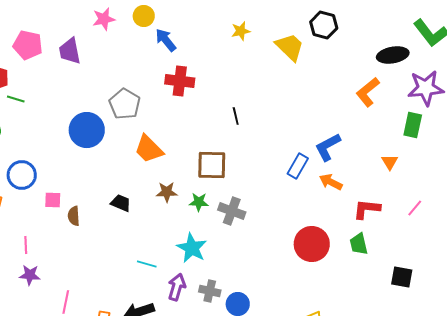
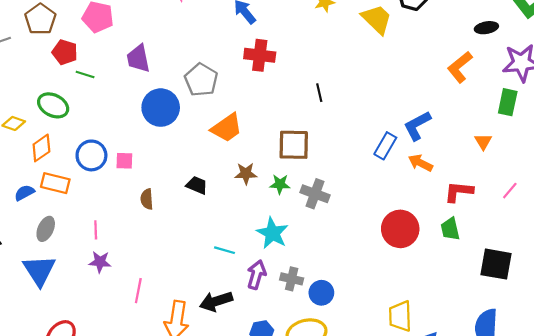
purple trapezoid: (70, 51) -> (138, 59), moved
black ellipse: (393, 55) -> (486, 28), size x0.7
orange trapezoid: (149, 149) -> (227, 128), turned -80
pink square: (53, 200) -> (124, 161), moved
black square: (402, 277) -> (496, 264), size x1.4

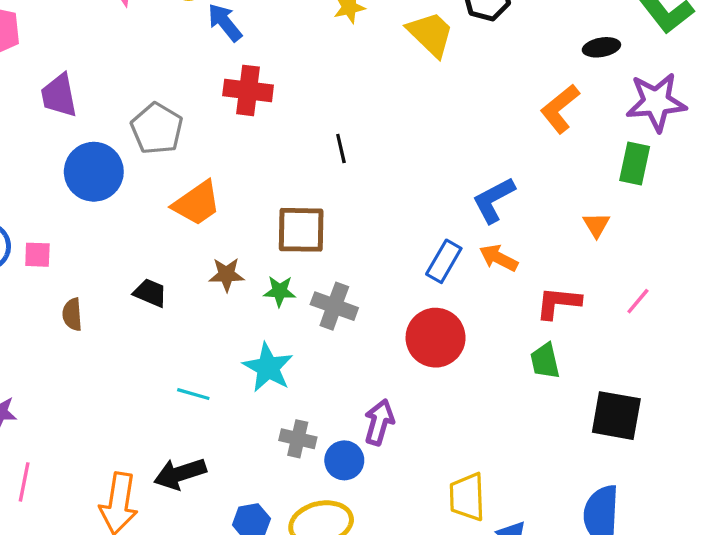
blue rectangle: (385, 146) -> (444, 261), moved
red circle: (400, 229) -> (436, 338), moved
purple arrow: (256, 275) -> (379, 422), moved
pink line: (138, 291) -> (24, 482), moved

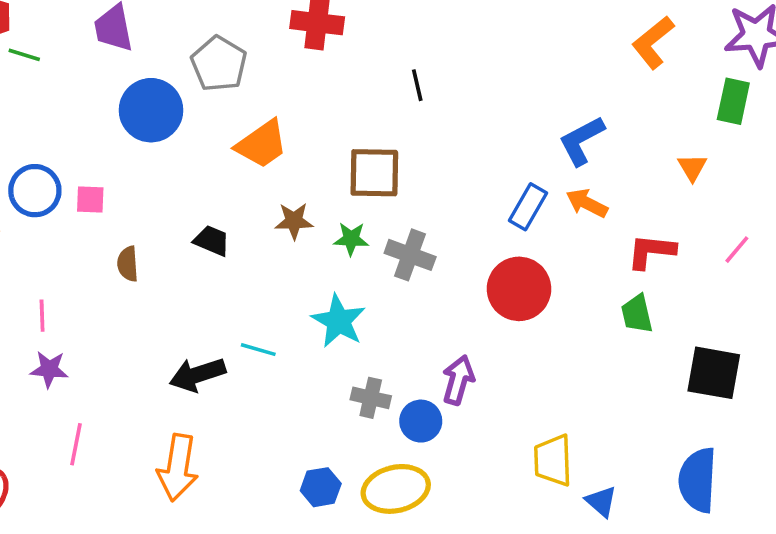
black arrow: (180, 474) -> (197, 375), moved

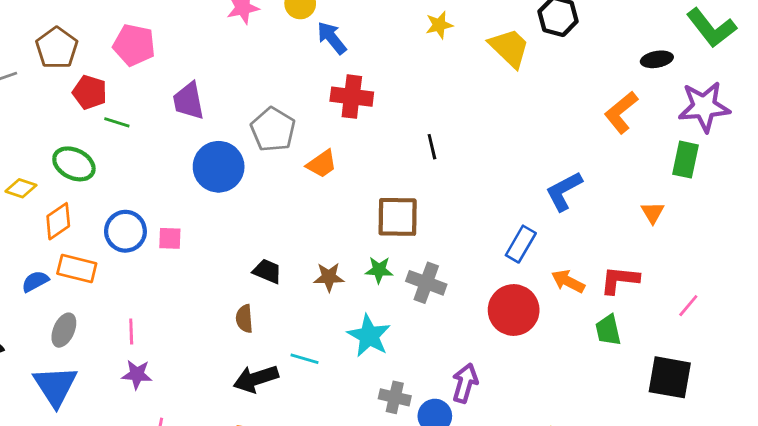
orange trapezoid: (262, 144) -> (322, 164), moved, size x0.7
orange arrow: (587, 203) -> (568, 281), moved
brown star: (294, 221) -> (329, 277), moved
pink line: (737, 250) -> (688, 306), moved
brown semicircle: (128, 264) -> (244, 319), moved

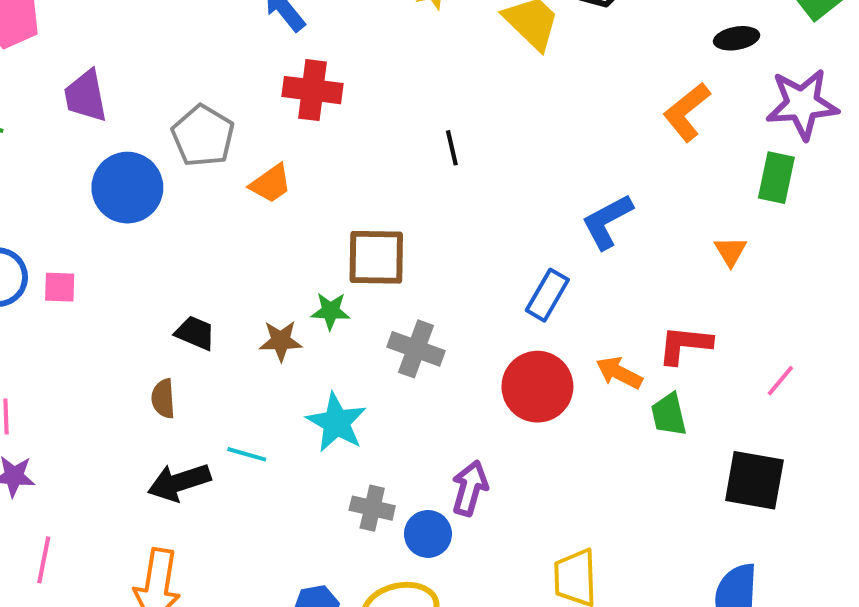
black line: (432, 147) -> (452, 148), moved
green star: (379, 270) -> (330, 311), moved
orange arrow: (568, 281) -> (619, 373), moved

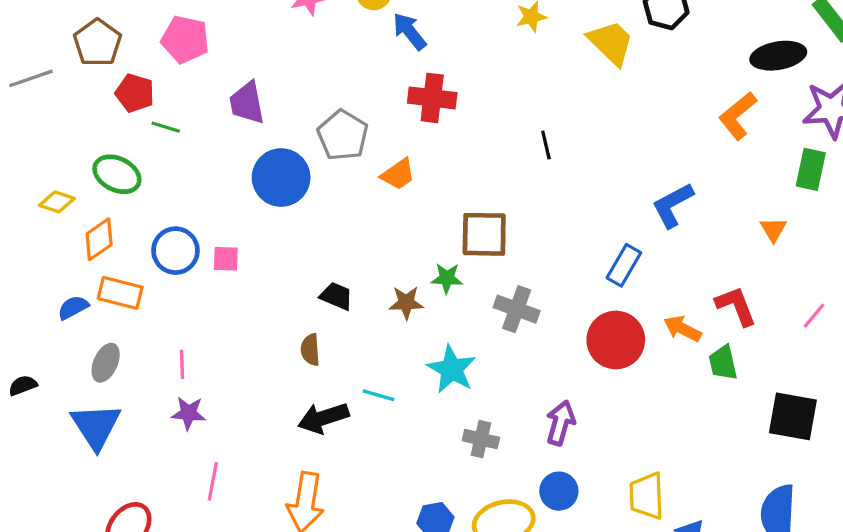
black ellipse: (737, 38) -> (778, 56), size x1.5
red L-shape: (685, 345) -> (736, 306), turned 63
pink line: (780, 381) -> (814, 316), moved
blue circle: (428, 534) -> (559, 491), moved

